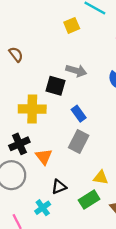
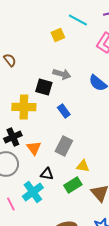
gray rectangle: (79, 142) -> (64, 146), moved
black triangle: (59, 187) -> (47, 174), turned 32
cyan cross: (43, 208) -> (33, 192), size x1.5

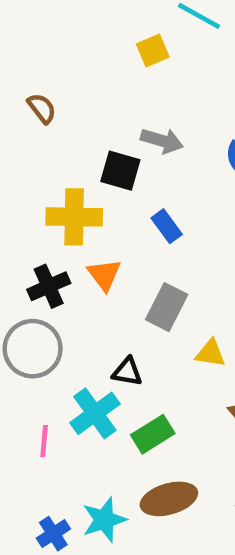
orange triangle: (34, 148) -> (104, 275), moved
green rectangle: (73, 185) -> (153, 434), moved
pink line: (11, 204) -> (44, 441), turned 32

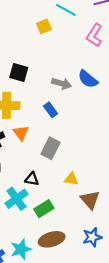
gray arrow: (162, 141) -> (61, 83), moved
black square: (120, 171) -> (19, 73), moved
yellow triangle: (211, 353) -> (71, 179), moved

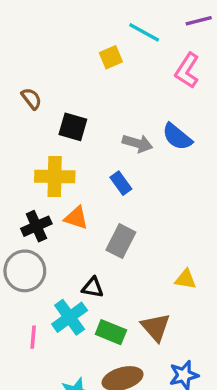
orange triangle: (21, 133) -> (76, 218), turned -35
yellow triangle: (71, 179) -> (185, 279), moved
brown triangle: (90, 200) -> (156, 327), moved
green rectangle: (44, 209) -> (111, 332), turned 54

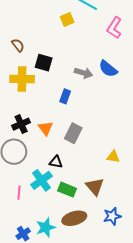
yellow cross: (55, 176) -> (22, 79), moved
blue rectangle: (121, 183) -> (65, 96), moved, turned 56
orange triangle: (76, 218) -> (46, 128), moved, turned 35

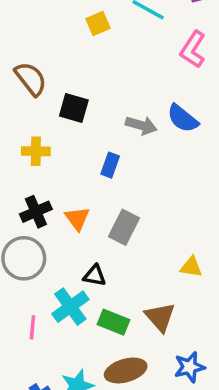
yellow square: (67, 20) -> (98, 23), moved
brown semicircle: (18, 45) -> (31, 79), size x1.5
yellow cross: (22, 79) -> (36, 151), moved, size x0.7

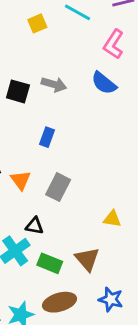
blue semicircle: (183, 118) -> (104, 83), moved
gray arrow: (141, 125) -> (54, 84), moved
blue star: (190, 367) -> (111, 299), turned 30

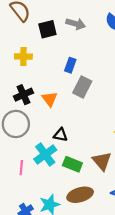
black square: (18, 91) -> (47, 29), turned -30
gray rectangle: (58, 187) -> (82, 87), moved

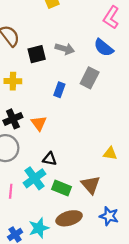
gray rectangle: (82, 87) -> (90, 78), moved

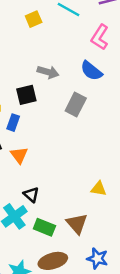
black square: (37, 54) -> (26, 95), moved
blue rectangle: (59, 90) -> (13, 123), moved
black triangle: (50, 159) -> (31, 195), turned 32

